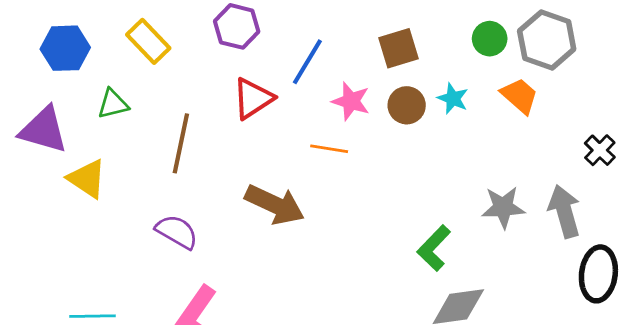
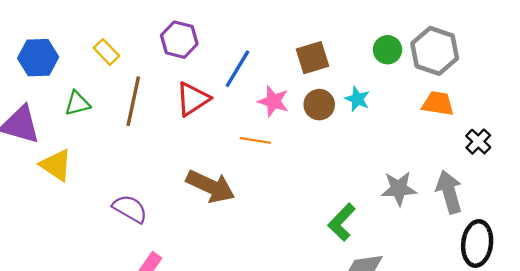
yellow rectangle: (148, 41) -> (106, 52), size x0.7
orange trapezoid: (520, 96) -> (438, 103), moved, turned -32
brown line: (181, 143) -> (133, 101), moved

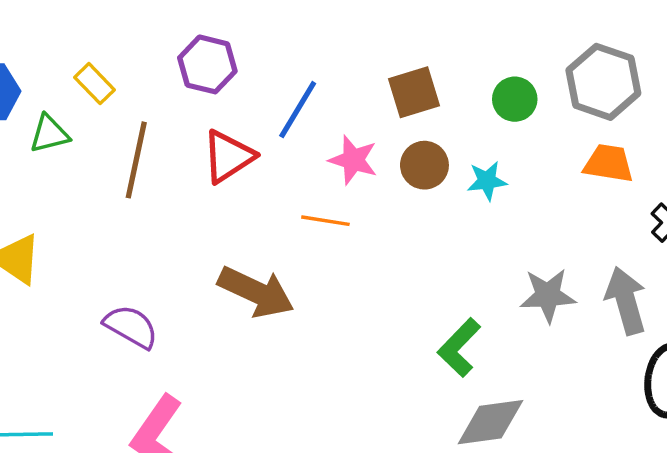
green circle: (388, 50) -> (515, 99), moved
cyan star: (357, 99) -> (487, 181), moved, turned -30
green triangle: (77, 103) -> (49, 134), moved

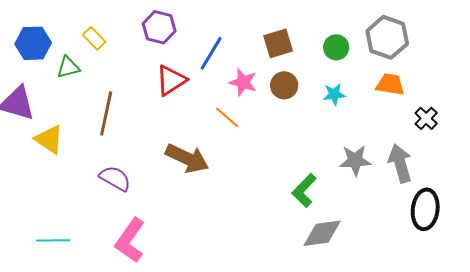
brown line: (136, 160) -> (106, 113), moved
cyan star: (487, 181) -> (334, 94), moved
orange line: (325, 221) -> (227, 117), turned 32

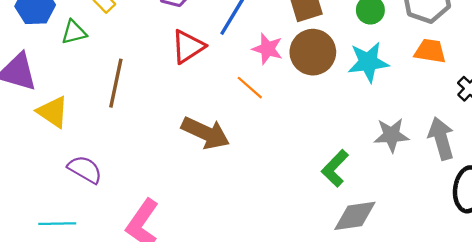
brown circle: (284, 85) -> (313, 52), size x1.5
cyan star: (334, 94) -> (368, 62), size x1.6
purple semicircle: (115, 178) -> (85, 169), moved

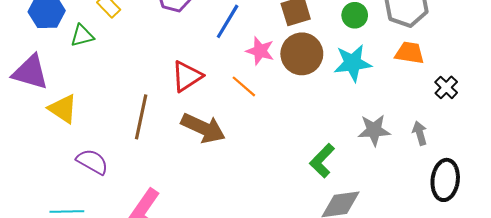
red triangle: (188, 47) -> (187, 76), moved
brown line: (116, 83) -> (141, 117), moved
gray arrow: (441, 138) -> (420, 133), size x0.6

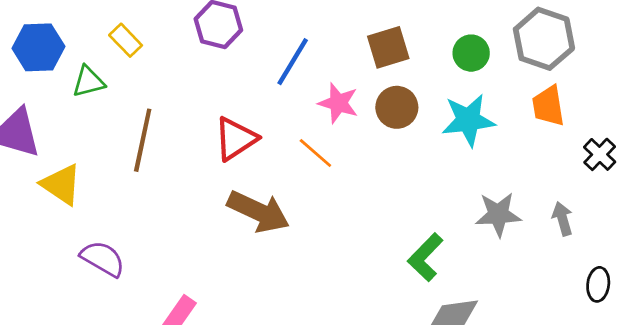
orange trapezoid: (410, 53) -> (548, 106), turned -108
brown circle: (302, 54) -> (397, 107), size x0.7
brown line: (141, 117) -> (143, 140), moved
black ellipse: (445, 180) -> (598, 284), size x0.6

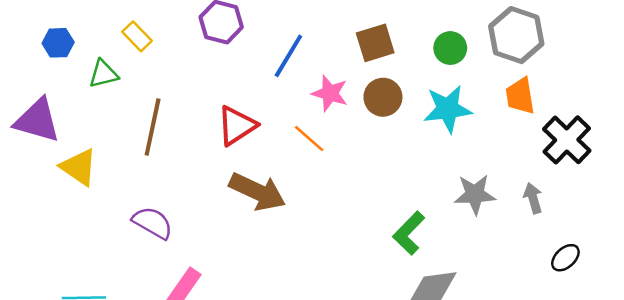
blue hexagon: (38, 47) -> (58, 43), size x0.7
black cross: (600, 154) -> (567, 140), size x1.6
purple semicircle: (103, 259) -> (153, 223), moved
black ellipse: (598, 284) -> (565, 258), turned 40

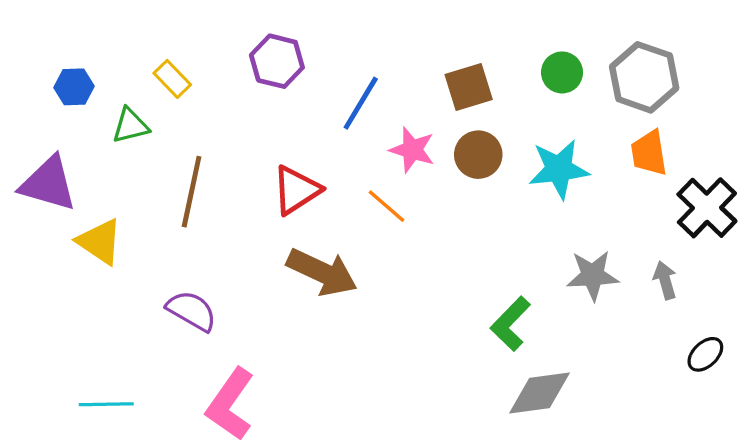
green circle: (450, 48) -> (562, 72), moved

